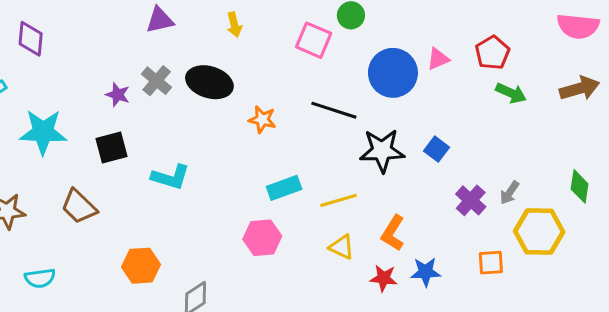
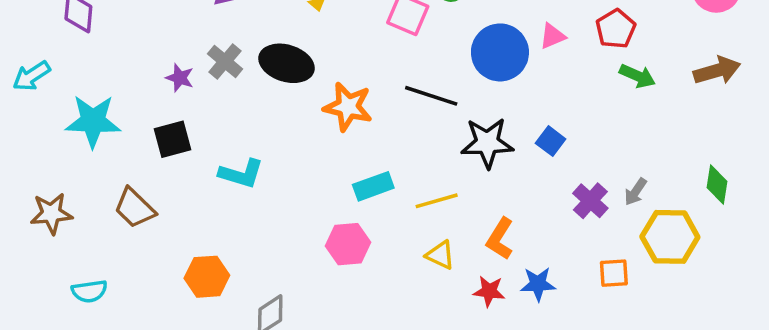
orange star: (262, 120) -> (348, 107), size x1.5

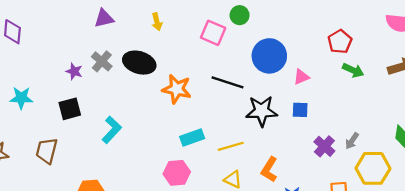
pink triangle: (552, 36) -> (301, 77), moved
cyan star: (93, 121) -> (21, 98), size x0.7
blue square: (551, 141) -> (300, 110), turned -35
cyan L-shape: (241, 174) -> (112, 130), turned -64
brown trapezoid: (135, 208) -> (47, 151), turned 60

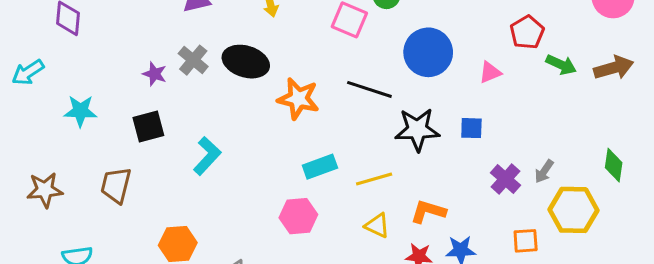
green arrow: (353, 70) -> (561, 65), moved
pink triangle: (301, 77) -> (490, 72), moved
orange L-shape: (269, 169) -> (428, 211), turned 75

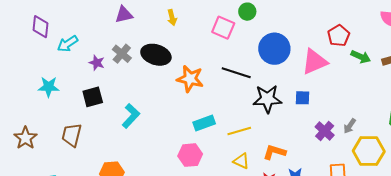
cyan arrow: (28, 72) -> (68, 44), moved
pink triangle: (490, 72) -> (315, 62), size x1.8
brown star: (45, 190) -> (25, 138), turned -30

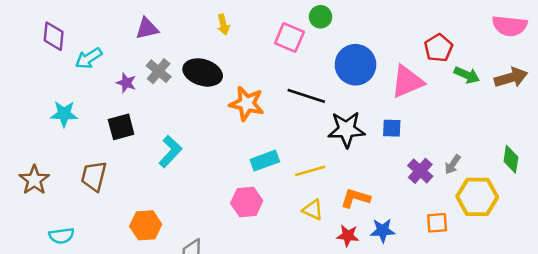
purple triangle: (124, 15) -> (147, 28), moved

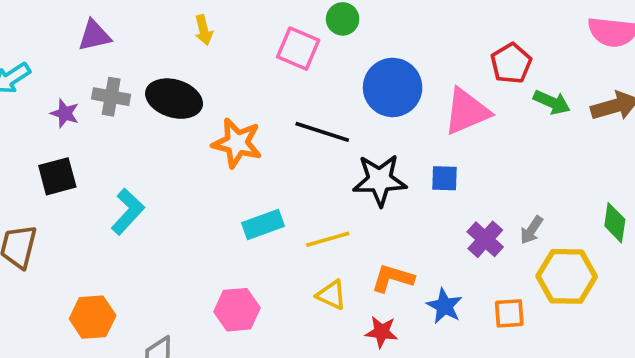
gray cross: (159, 71) -> (111, 97), turned -30
pink hexagon: (247, 202) -> (237, 310), moved
blue star: (383, 230) -> (444, 306), moved, turned 30

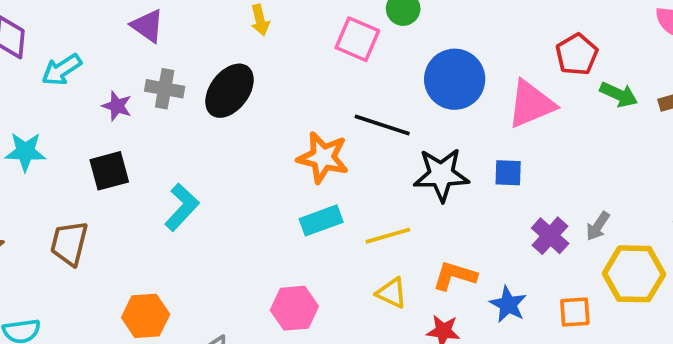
purple triangle: (94, 36) -> (147, 26), turned 48
black ellipse: (174, 99) -> (229, 91), turned -70
orange star: (237, 143) -> (323, 157), moved

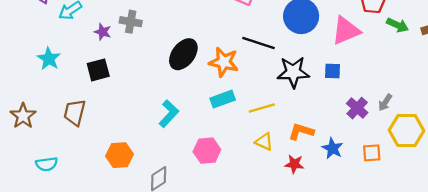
black ellipse: (229, 91) -> (183, 54), moved
cyan star: (25, 152) -> (49, 59), turned 30
cyan L-shape: (182, 207) -> (169, 114), moved

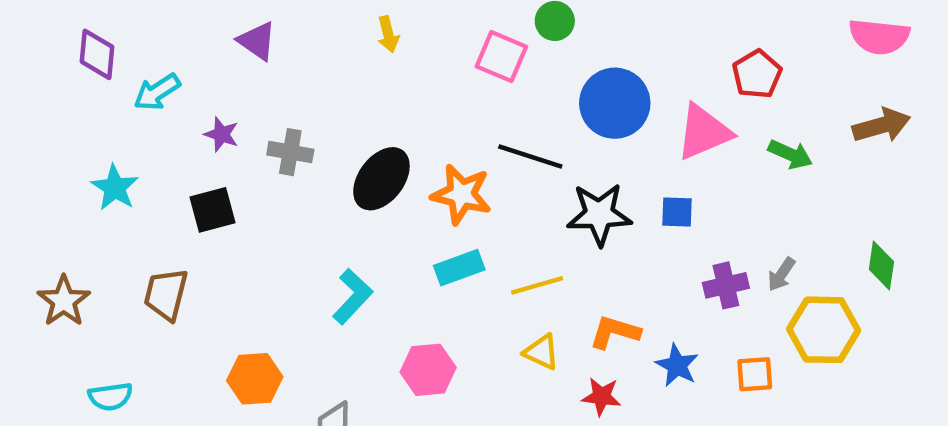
gray cross: (131, 22) -> (290, 152), moved
green arrow: (398, 25) -> (790, 154), moved
purple cross: (357, 108) -> (726, 285), turned 35

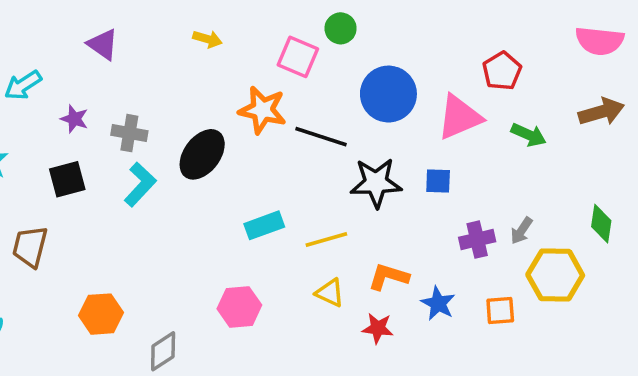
yellow arrow: (388, 34) -> (207, 39), turned -60
orange star: (461, 194) -> (262, 110), moved
cyan L-shape: (353, 297) -> (140, 185), moved

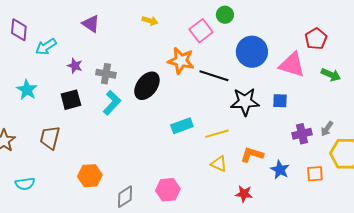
pink square: (298, 57) -> (201, 31), turned 30
pink triangle: (459, 117) -> (292, 65), turned 40
pink hexagon: (239, 307) -> (168, 190), moved
red star: (378, 328) -> (244, 194), moved

